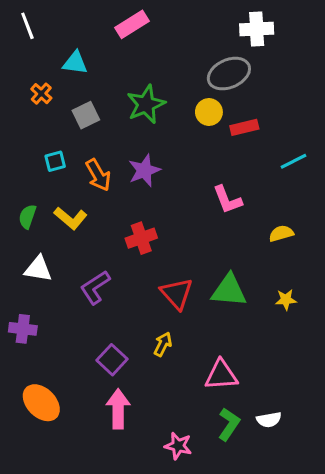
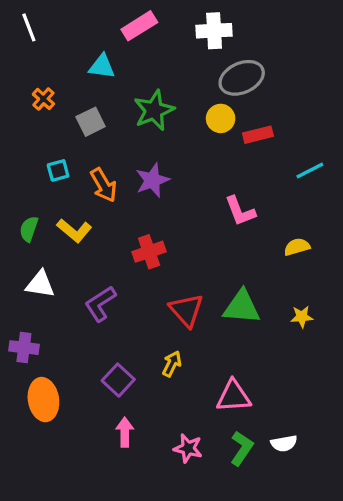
white cross: (257, 29) -> (214, 31), moved
cyan triangle: (75, 63) -> (102, 66), moved
orange ellipse: (41, 403) -> (43, 400), moved, turned 36
pink arrow: (118, 409) -> (125, 432), size x0.7
pink star: (178, 446) -> (188, 448), moved

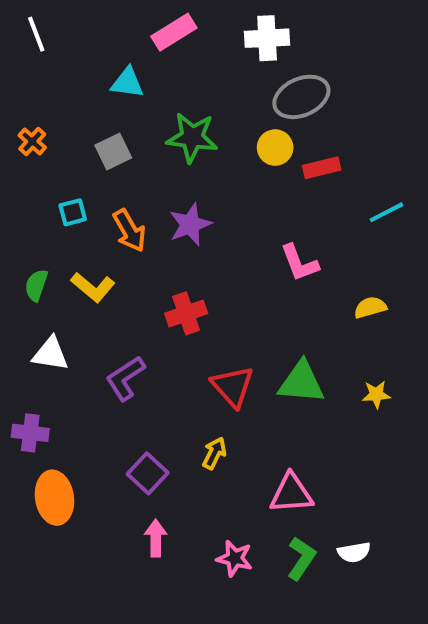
orange cross: (43, 99) -> (32, 141), moved
green star: (154, 110) -> (192, 137), turned 30

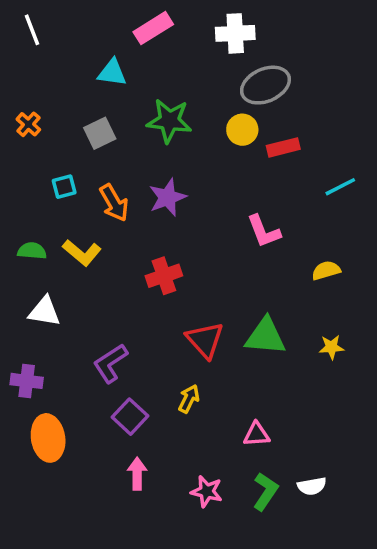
green semicircle: (36, 285) -> (32, 251), turned 76
purple L-shape: (125, 378) -> (110, 363), moved
pink triangle: (291, 494) -> (257, 434), size x0.7

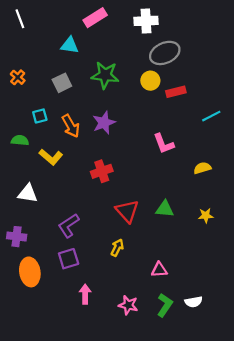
green semicircle: (32, 251) -> (20, 140), moved
green triangle: (265, 336) -> (165, 209), size x0.7
purple square: (130, 417) -> (69, 259), moved, turned 30

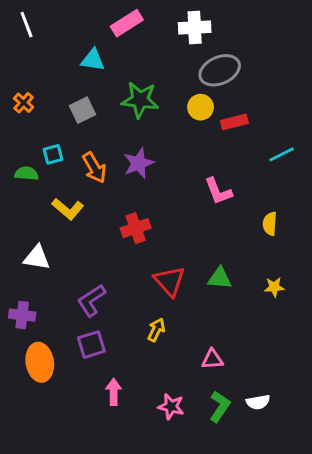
green semicircle: (20, 140) -> (27, 174), moved
yellow semicircle: (202, 168) -> (270, 224), turned -70

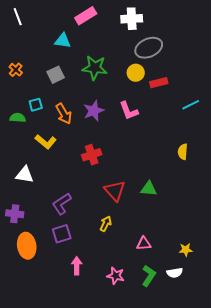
pink L-shape: (218, 191) -> (129, 111), moved
yellow star: (274, 287) -> (186, 250), moved

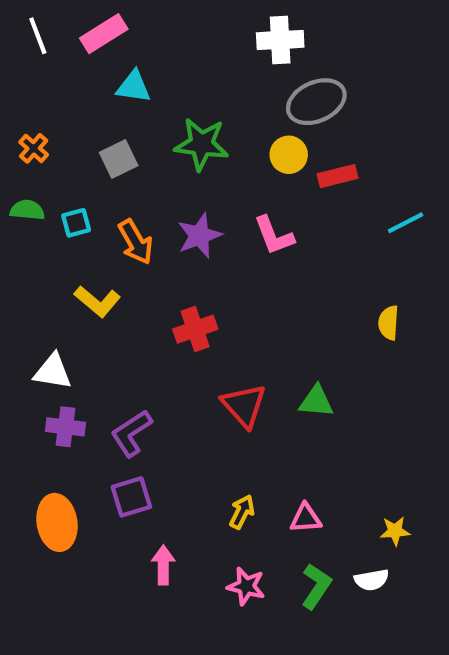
pink rectangle: (86, 16) -> (104, 34), moved
green semicircle: (18, 118) -> (27, 210), moved
purple cross: (15, 214) -> (65, 427), moved
yellow arrow: (106, 224) -> (242, 512), moved

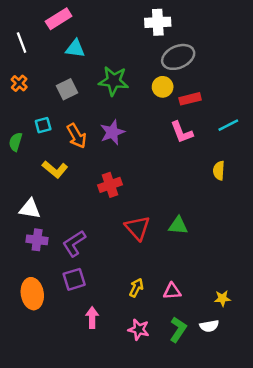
white line: (38, 36) -> (22, 43), moved
green semicircle: (27, 210) -> (16, 142), moved, turned -78
pink L-shape: (274, 236) -> (182, 132), moved
yellow semicircle: (389, 323) -> (219, 171), moved

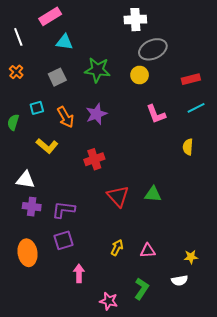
red rectangle: (190, 99) -> (191, 79), moved
purple L-shape: (74, 243) -> (63, 210), turned 40
pink star: (139, 330) -> (109, 301), moved
green L-shape: (178, 330) -> (142, 289), moved

